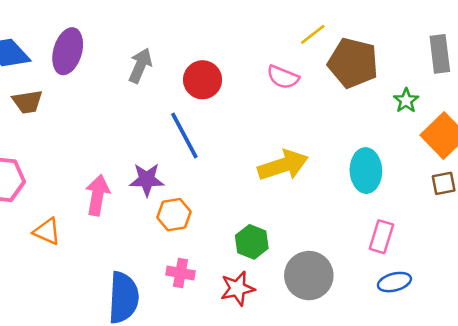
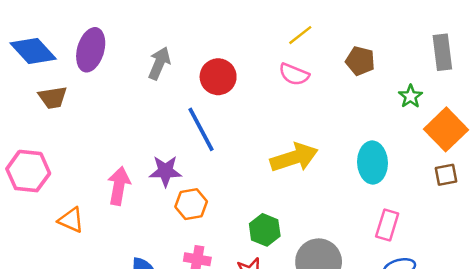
yellow line: (313, 34) -> (300, 35), moved
brown pentagon: (353, 63) -> (360, 61), size x0.6

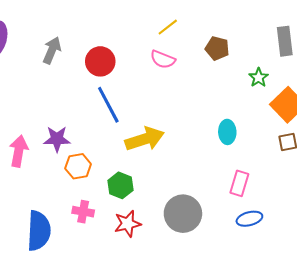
blue line: (201, 129) -> (108, 105), moved
yellow arrow: (294, 158) -> (145, 139), moved
cyan ellipse: (372, 163) -> (227, 132), size x0.7
green hexagon: (265, 230) -> (120, 185), moved

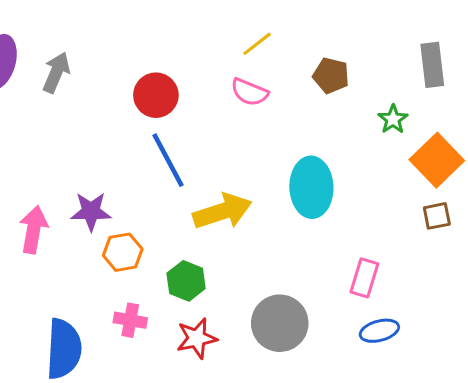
gray arrow: (52, 50) -> (56, 72), moved
cyan ellipse: (227, 132) -> (311, 187), moved, size x1.6

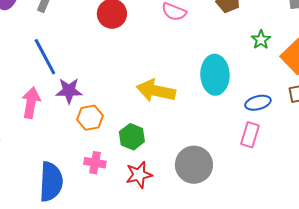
green star: (393, 119) -> (261, 40), moved
blue line: (168, 160) -> (45, 57), moved
yellow arrow: (222, 211) -> (156, 91), turned -150
blue ellipse: (379, 331) -> (258, 103), moved

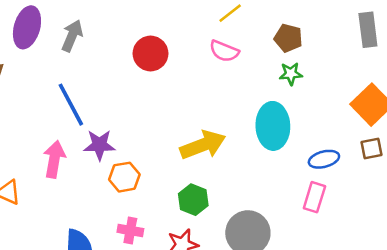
green star: (261, 40) -> (291, 74), moved, turned 30
yellow arrow: (156, 91) -> (203, 145), turned 147
green hexagon: (132, 137) -> (193, 200), moved

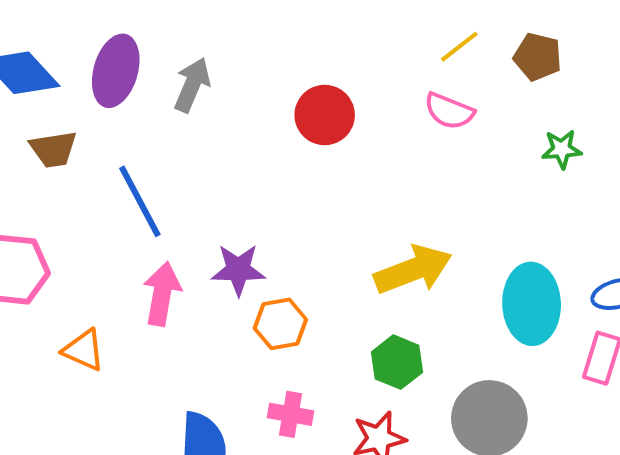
brown pentagon: (288, 38) -> (538, 57), moved
blue line: (71, 105) -> (140, 201), moved
cyan ellipse: (273, 126) -> (532, 304), moved

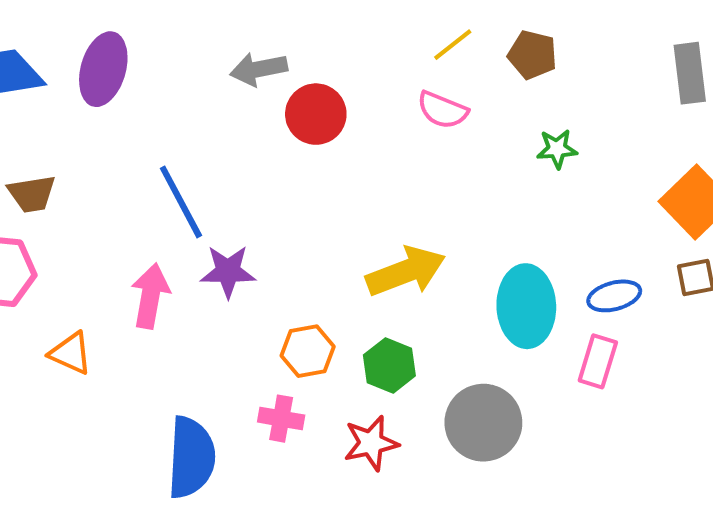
gray arrow: (192, 85) -> (259, 69), moved, turned -124
brown trapezoid: (53, 149) -> (32, 194), moved
blue line: (140, 201) -> (181, 202), moved
orange hexagon: (280, 324) -> (308, 351), moved

